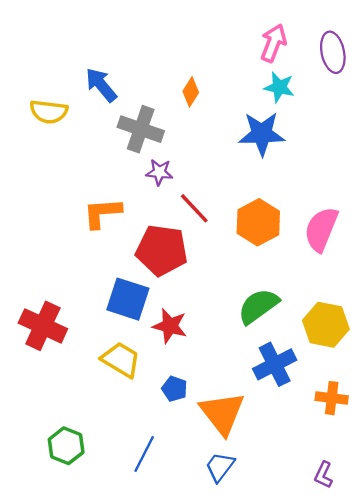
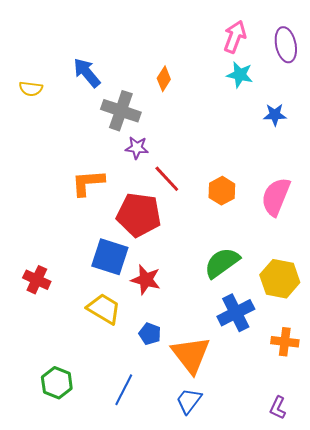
yellow semicircle: (49, 112) -> (31, 89), moved, size x0.7
blue star: (262, 134) -> (275, 115), moved, size x0.6
orange hexagon: (258, 222) -> (222, 191), size x0.7
red cross: (43, 326) -> (37, 280), size x0.7

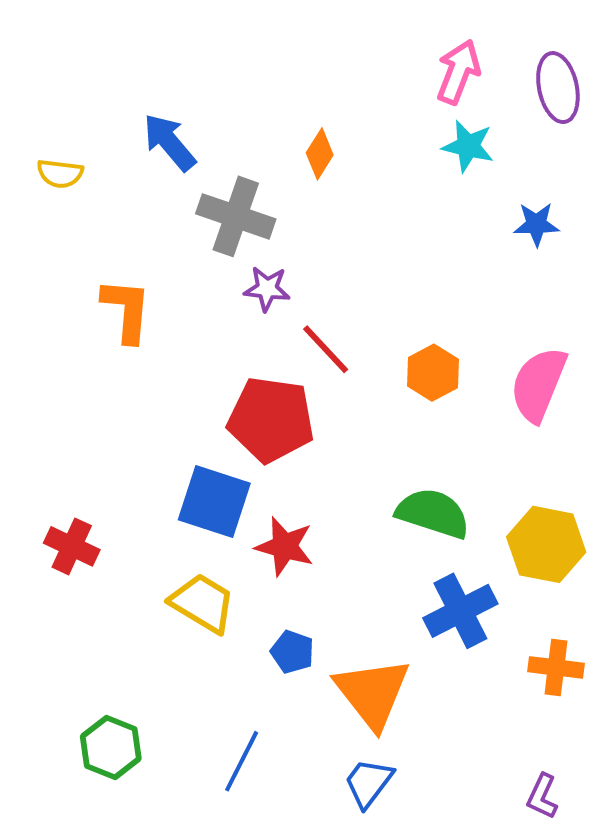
orange L-shape: (88, 183) -> (126, 310), moved, turned 99
green semicircle: (222, 263) -> (433, 513), turned 54

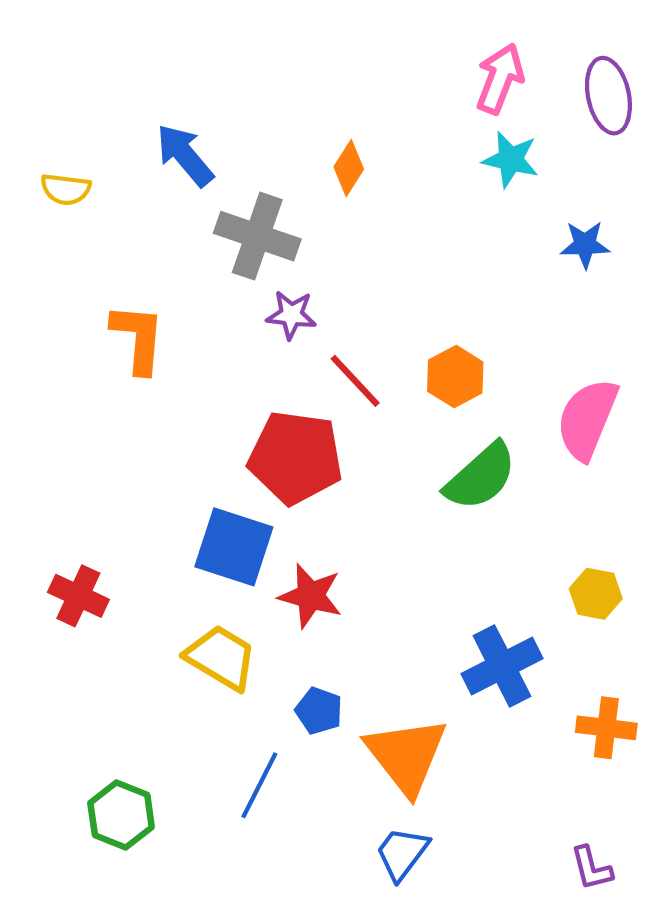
orange hexagon: (433, 373) -> (455, 377), moved
green semicircle: (433, 513) -> (481, 477), moved, turned 120
yellow hexagon: (546, 544) -> (596, 594), size x0.6
blue line: (242, 761) -> (259, 785), moved
purple L-shape: (542, 796) -> (591, 868), turned -39

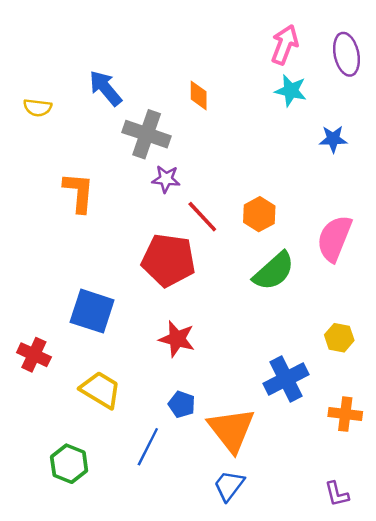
orange diamond: (349, 168) -> (199, 95), turned -32
blue square: (234, 547) -> (92, 311), moved
red cross: (78, 596) -> (34, 355), moved
yellow trapezoid: (221, 658) -> (101, 390), moved

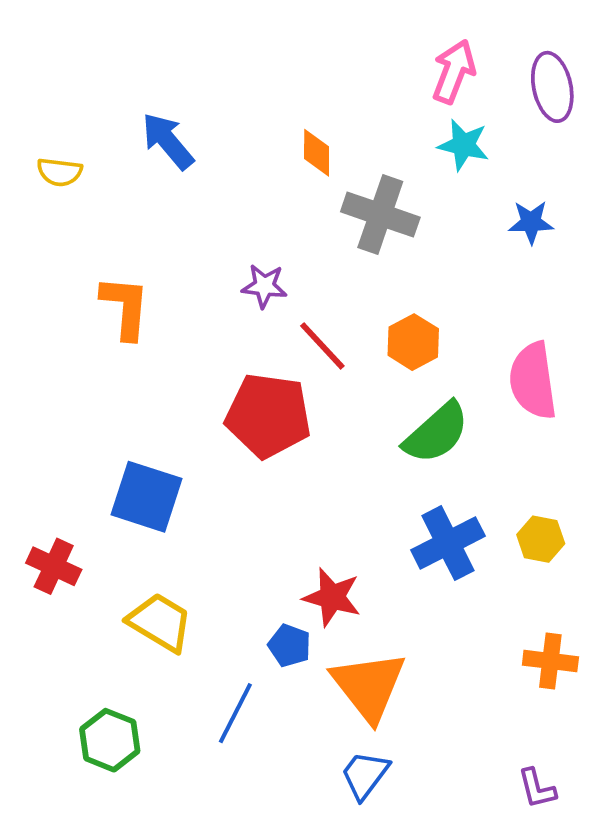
gray cross: (147, 134) -> (380, 215), moved
pink semicircle: (334, 238) -> (533, 381), turned -30
red star: (177, 339) -> (332, 597), moved
blue cross: (286, 379) -> (448, 543), moved

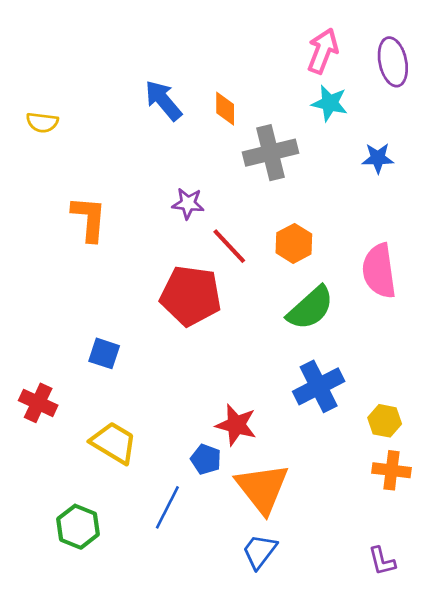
blue arrow: (168, 141) -> (163, 100), moved
gray cross: (380, 215) -> (271, 153), turned -33
blue square: (146, 497) -> (104, 353), size x0.6
yellow hexagon: (541, 539) -> (385, 421), moved

